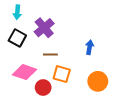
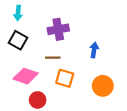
purple cross: (44, 28) -> (58, 29), moved, turned 30
red circle: (43, 88) -> (38, 100), moved

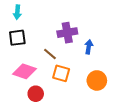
purple cross: (58, 29) -> (67, 33), moved
black square: (18, 40) -> (17, 38), turned -36
brown line: (53, 58) -> (50, 54), turned 40

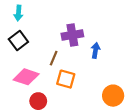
black square: (17, 38) -> (18, 41), turned -30
brown line: (50, 54) -> (54, 58), turned 72
orange circle: (97, 80) -> (113, 96), moved

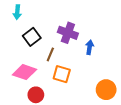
purple cross: (72, 35) -> (68, 33), turned 30
black square: (18, 41) -> (32, 37), moved

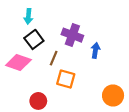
cyan arrow: (17, 12) -> (28, 16), moved
pink diamond: (24, 72) -> (18, 63), moved

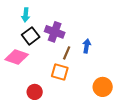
purple cross: (72, 35) -> (55, 32), moved
brown line: (54, 58) -> (67, 53), moved

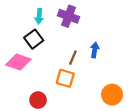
cyan arrow: (26, 15) -> (39, 16), moved
purple cross: (55, 32) -> (69, 16), moved

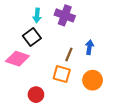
orange circle: (112, 95) -> (93, 80), moved

